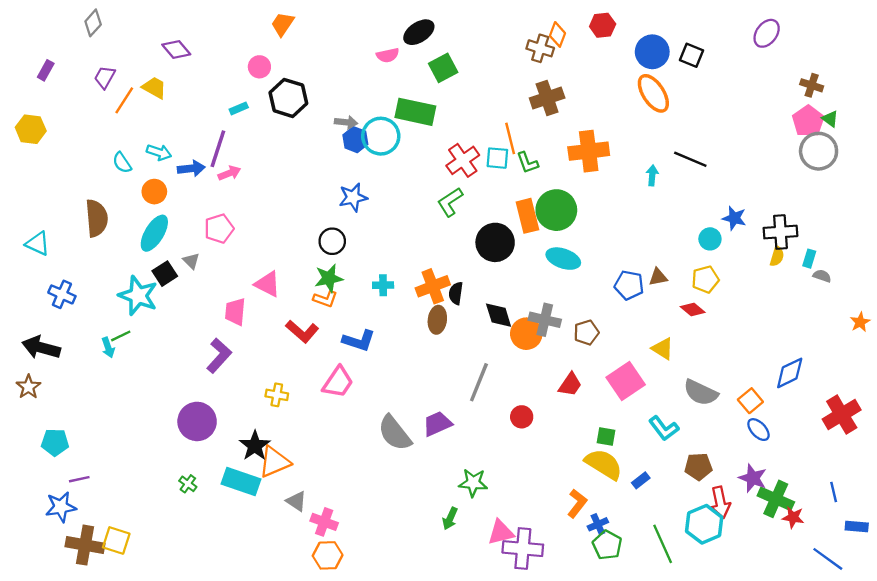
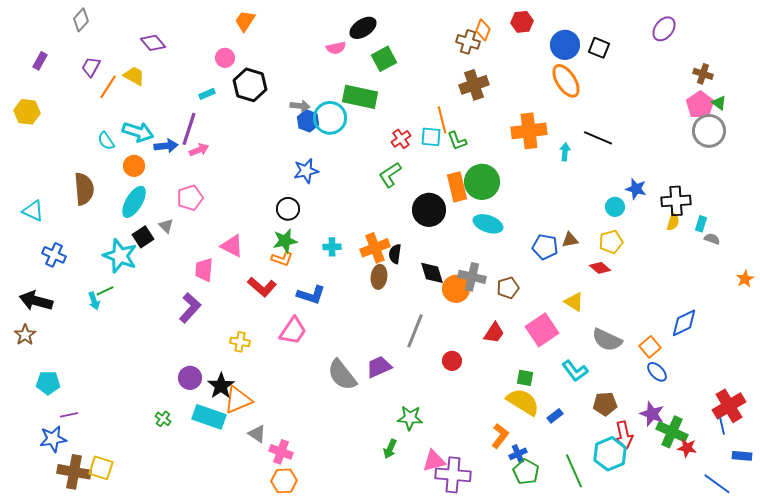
orange cross: (589, 151) -> (529, 131), moved
cyan arrow: (159, 152) -> (138, 132), size x1.4
red cross: (463, 160) -> (401, 139), size x0.7
red cross: (842, 415) -> (729, 406), moved
purple circle: (197, 421) -> (190, 378), moved, size x0.7

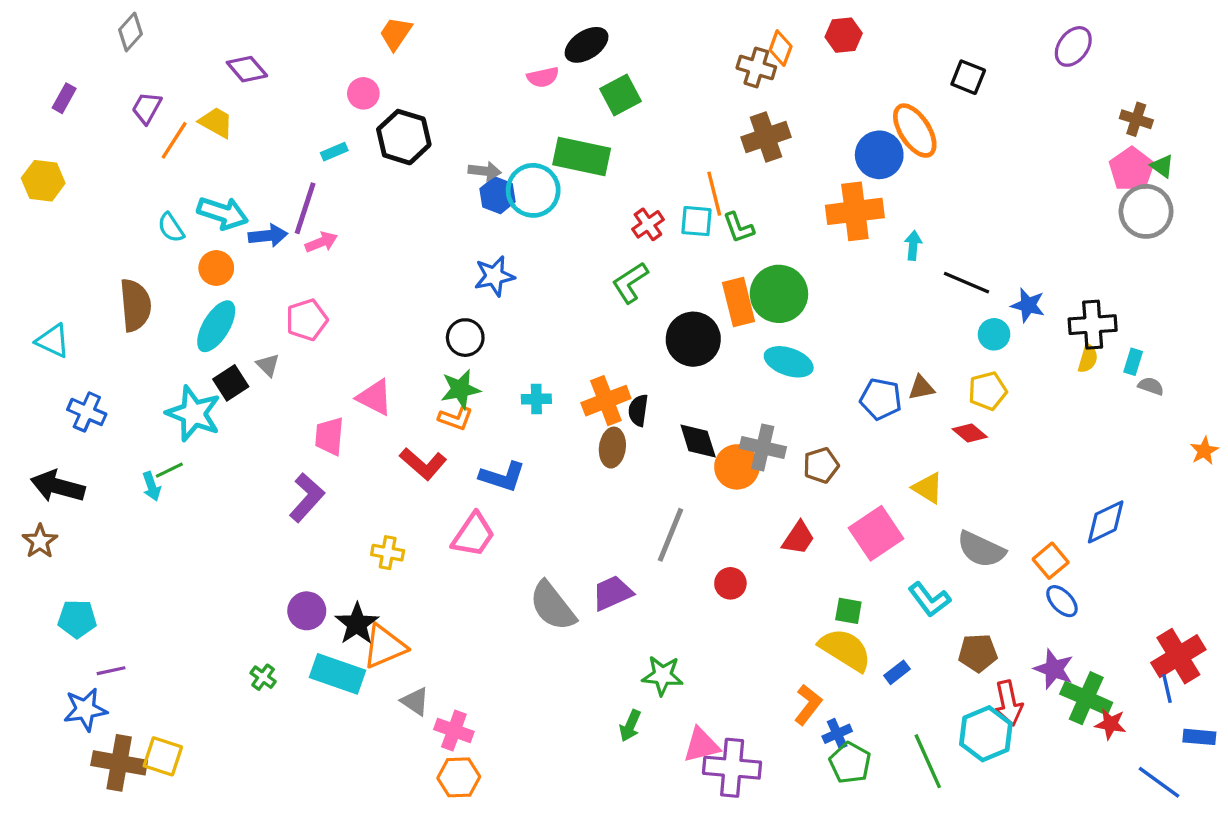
blue circle: (565, 45) -> (879, 155), moved
black line: (598, 138) -> (967, 283), moved

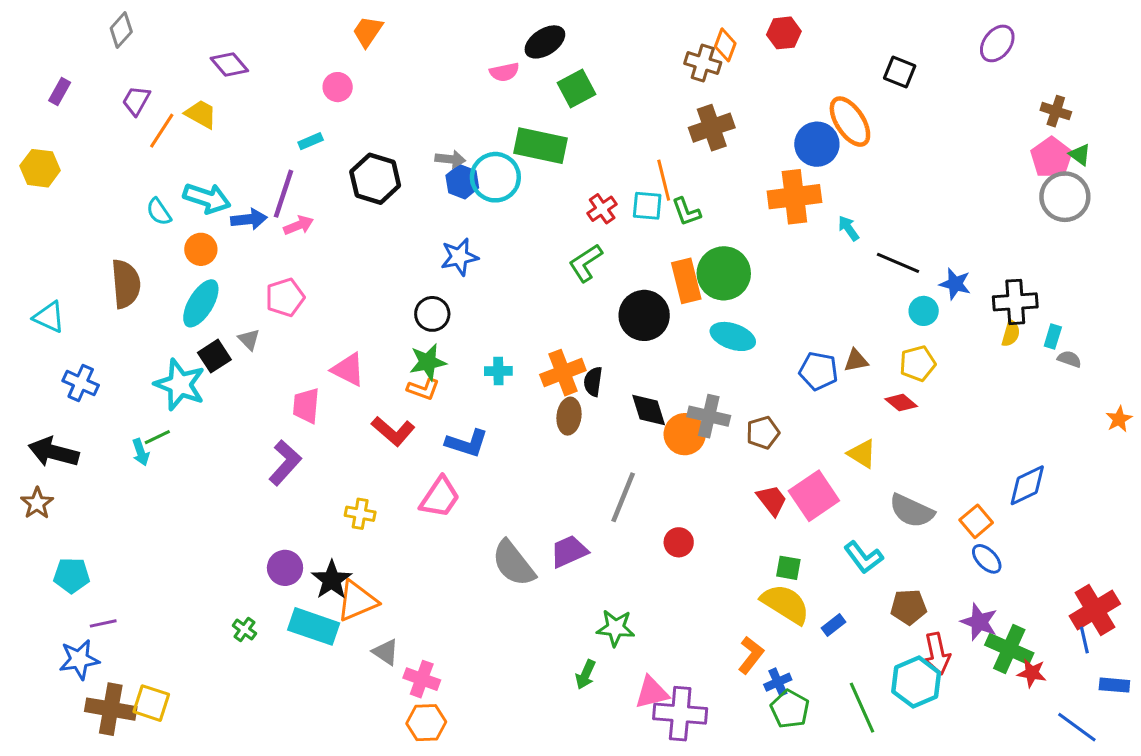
black hexagon: (404, 137) -> (375, 179), moved
cyan arrow: (913, 245) -> (848, 228), turned -40
red trapezoid: (798, 538) -> (772, 500), moved, turned -72

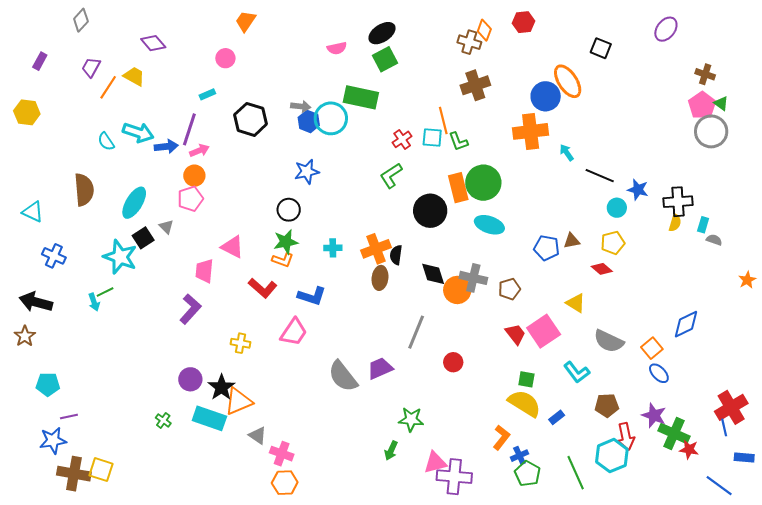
black ellipse: (545, 42) -> (382, 33), moved
orange circle: (201, 249) -> (194, 176), moved

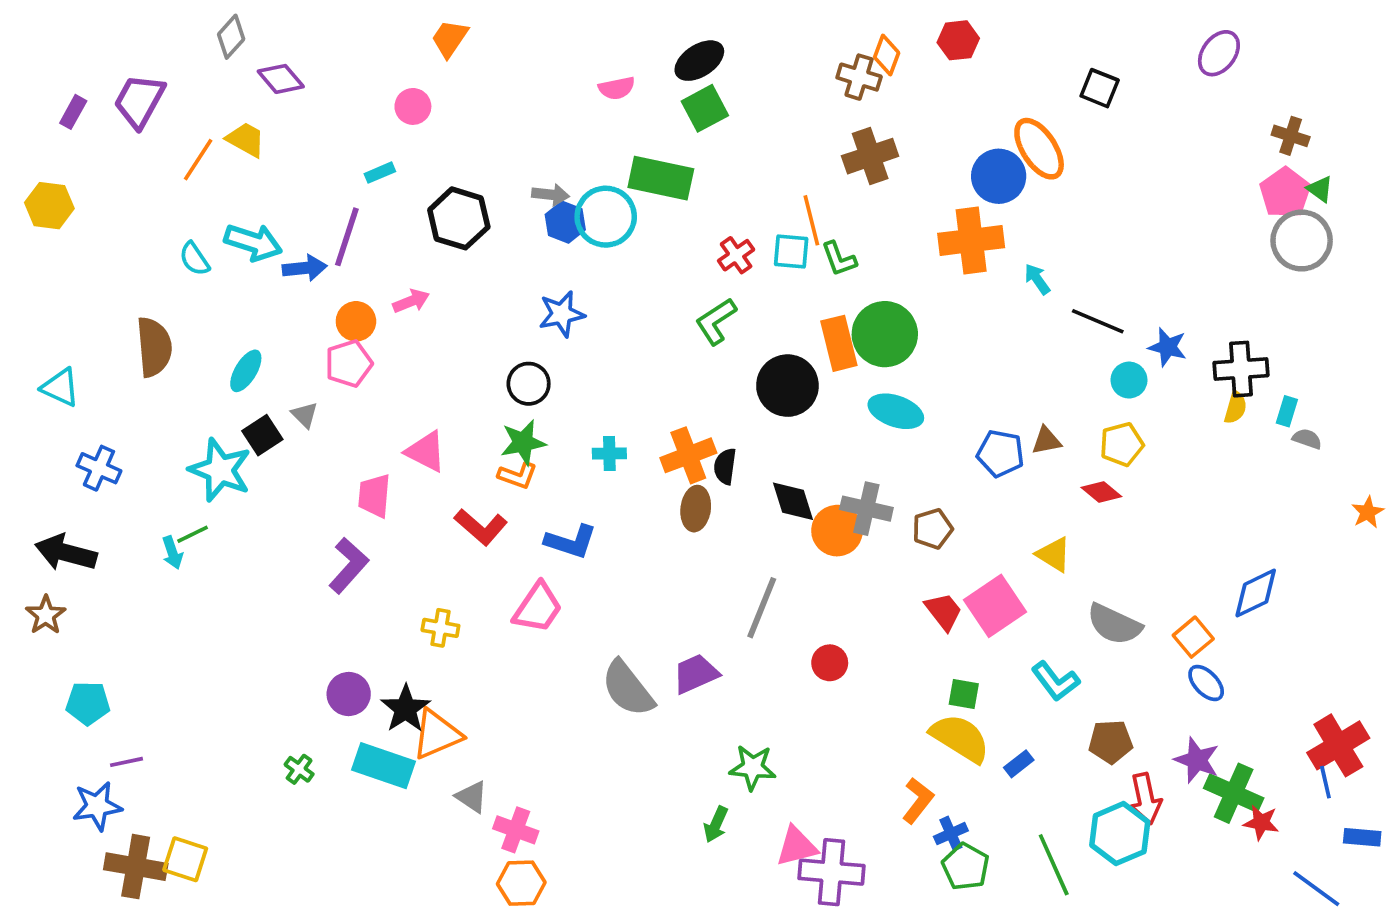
gray diamond: (81, 20) -> (231, 37), moved
purple trapezoid: (91, 67) -> (139, 101), moved, size x1.5
pink arrow: (199, 151) -> (411, 301), moved
cyan ellipse: (134, 203) -> (246, 371), size x0.7

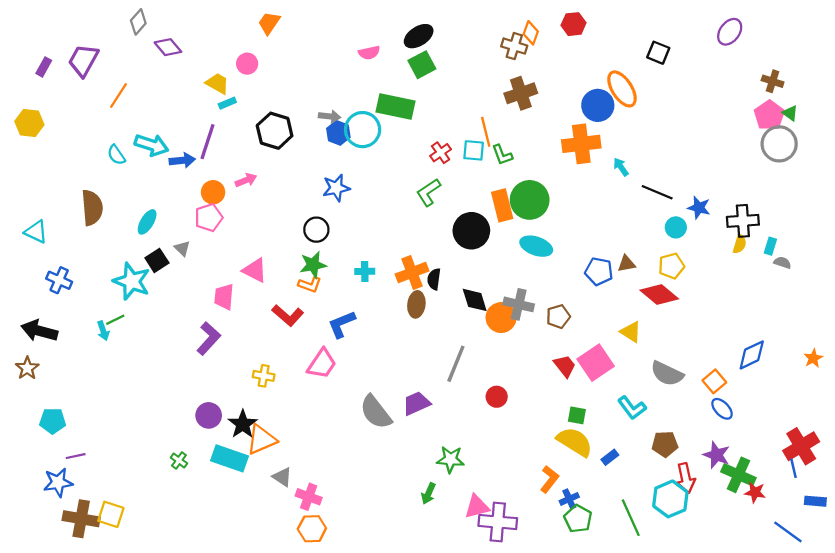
yellow trapezoid: (246, 140) -> (217, 83), moved
red diamond: (1101, 492) -> (659, 294), size x1.6
orange star: (1368, 512) -> (813, 358), moved
blue L-shape: (571, 542) -> (342, 324), turned 140

